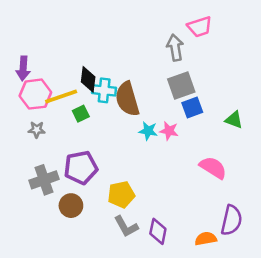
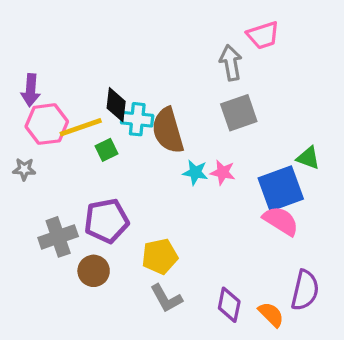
blue square: (192, 108) -> (281, 189), moved, size x1.6
gray star: (37, 130) -> (24, 169), moved
purple diamond: (158, 231) -> (229, 305), moved
orange semicircle: (206, 239) -> (271, 314), turned 55

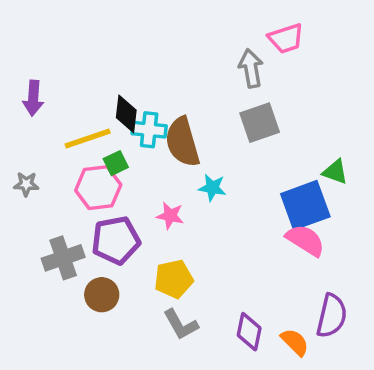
pink hexagon: (47, 124) -> (98, 188), moved
pink star: (223, 172) -> (170, 216), moved

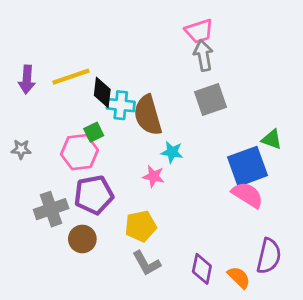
pink trapezoid: (286, 38) -> (199, 31), moved
yellow line: (88, 138) -> (71, 77), moved
pink star: (170, 216) -> (154, 176), moved

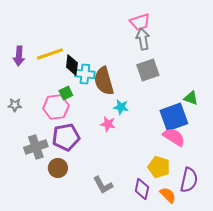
yellow pentagon: (141, 226) -> (159, 167), moved, turned 30

